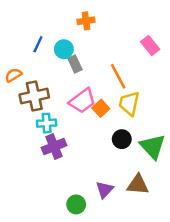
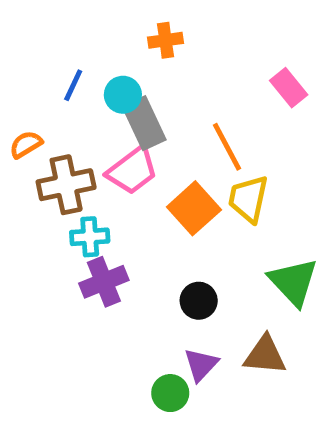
gray rectangle: (75, 64) -> (144, 123), size x1.5
pink trapezoid: (82, 101) -> (132, 170), moved
orange square: (101, 108) -> (194, 208), size x1.5
black circle: (122, 139) -> (199, 301), moved
green circle: (76, 204) -> (170, 393), moved

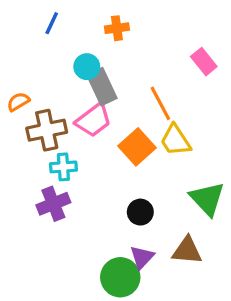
blue line: (73, 85) -> (52, 23), moved
yellow trapezoid: (248, 199) -> (175, 140), turned -45
purple cross: (104, 282) -> (53, 204), moved
green circle: (170, 393) -> (120, 277), size x1.5

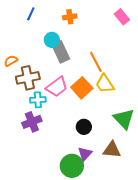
pink rectangle: (204, 62) -> (122, 17), moved
pink trapezoid: (93, 120) -> (57, 87), moved

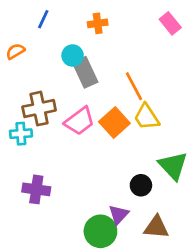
orange semicircle: (11, 61) -> (15, 51), moved
cyan cross: (38, 100) -> (21, 134), moved
purple cross: (32, 122) -> (36, 189), moved, turned 30
black circle: (84, 127) -> (141, 185), moved
brown triangle: (112, 150) -> (156, 227), moved

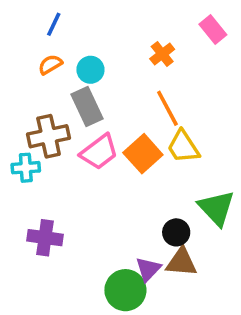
orange cross: (98, 23) -> (162, 54), moved, turned -30
orange semicircle: (15, 51) -> (50, 65), moved
gray rectangle: (85, 72) -> (87, 106), moved
brown triangle: (156, 227) -> (181, 262), moved

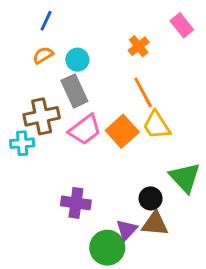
purple cross: (45, 238) -> (76, 203), moved

